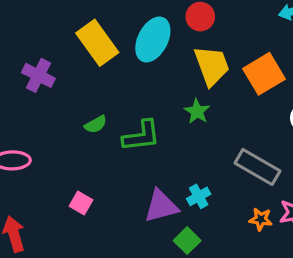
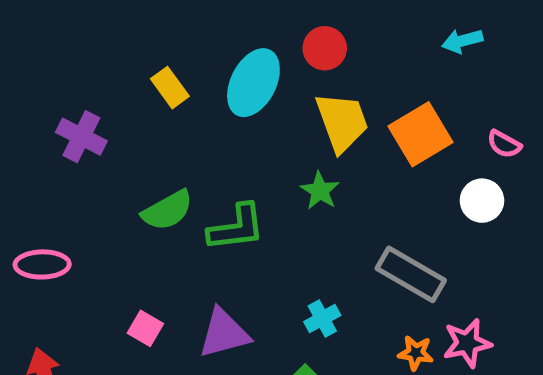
yellow rectangle: (97, 43) -> (170, 88), size x0.6
green semicircle: (96, 124) -> (167, 210), size x1.5
purple triangle: (161, 206) -> (224, 333), moved

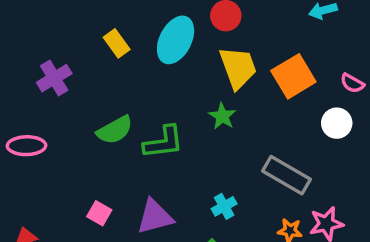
purple cross: (81, 137) -> (54, 78), turned 32
pink ellipse: (42, 264) -> (26, 146), moved

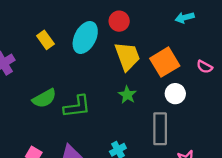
green star: (222, 116) -> (127, 95), moved
white circle: (337, 123) -> (175, 94), moved
gray rectangle: (286, 175) -> (160, 129), turned 60

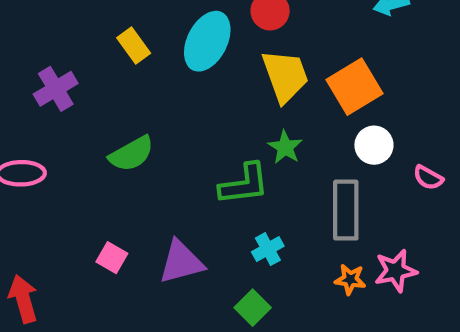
pink semicircle: (205, 67) -> (428, 178), moved
green L-shape: (77, 106) -> (244, 184), moved

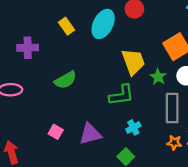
yellow trapezoid: (285, 76) -> (133, 62), moved
purple cross: (56, 89) -> (28, 48), turned 30
green star: (285, 147) -> (158, 77), moved

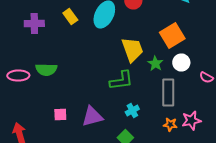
purple cross: (28, 48) -> (34, 24), moved
green semicircle: (65, 80) -> (46, 70), moved, turned 30
pink square: (56, 132) -> (60, 114), turned -32

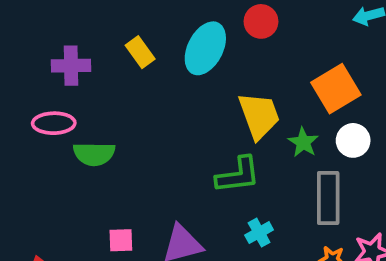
pink ellipse: (18, 76) -> (54, 123), moved

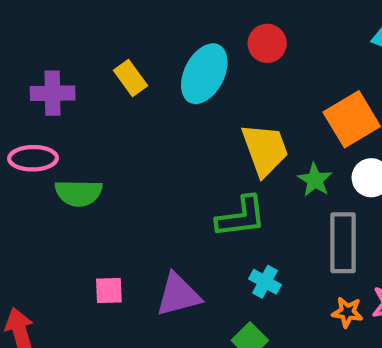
cyan cross: (259, 233) -> (265, 282), turned -32

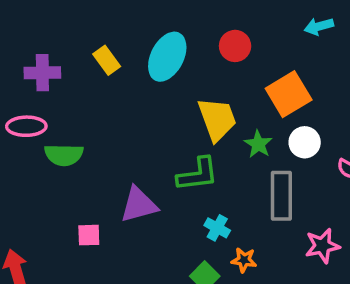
red circle: (267, 43) -> (235, 46), moved
purple triangle: (178, 295) -> (139, 205), moved
orange star: (347, 312) -> (244, 260), moved

